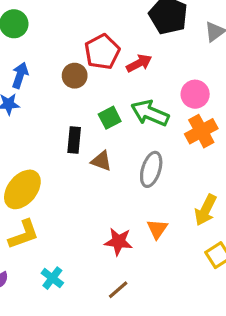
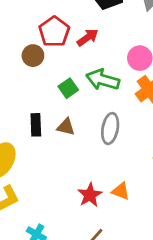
black rectangle: (74, 140) -> (36, 125), moved
orange triangle: (157, 229) -> (121, 191), moved, turned -36
red star: (118, 242) -> (90, 195), turned -30

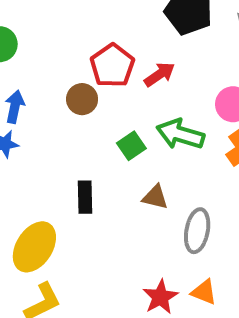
brown triangle: (66, 127) -> (155, 197), moved
gray ellipse: (110, 129) -> (197, 231), moved

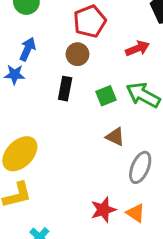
red pentagon: (112, 66) -> (90, 21), moved
black rectangle: (85, 197) -> (65, 89), moved

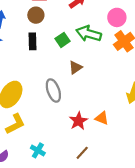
brown triangle: (115, 137) -> (75, 67), turned -48
gray ellipse: (140, 167) -> (53, 91), moved, turned -30

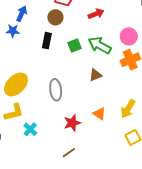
brown triangle: (75, 67) -> (95, 75), moved
orange triangle: (102, 118) -> (99, 114), moved
cyan cross: (38, 150) -> (30, 129), moved

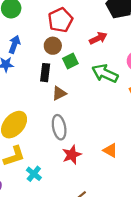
green square: (75, 46) -> (70, 61), moved
brown triangle: (95, 75) -> (59, 93), moved
red star: (72, 123) -> (72, 155), moved

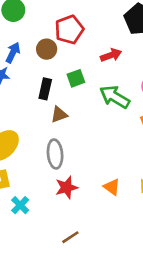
brown circle: (53, 46) -> (47, 49), moved

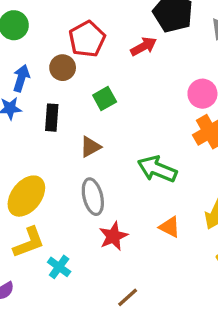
red arrow: (111, 55) -> (144, 46), moved
black rectangle: (45, 89) -> (52, 118), moved
green arrow: (115, 97) -> (157, 169), moved

